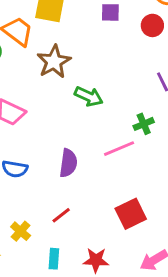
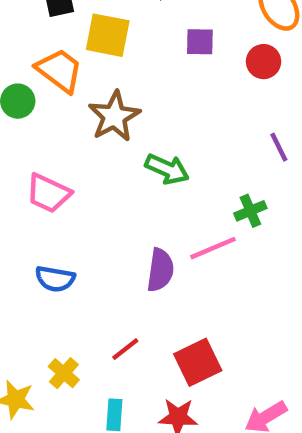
purple semicircle: (68, 163) -> (160, 270), moved
red square: (131, 214) -> (198, 362), moved

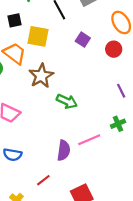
purple square: (200, 42) -> (83, 40), turned 32
green cross: (250, 211) -> (118, 124), moved
red line: (125, 349) -> (43, 180), moved

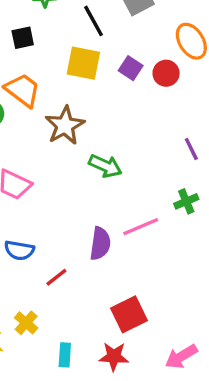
yellow square: (38, 36) -> (83, 63), moved
red circle: (114, 49) -> (166, 73), moved
red line: (43, 180) -> (56, 277), moved

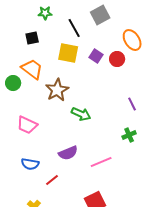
pink line: (141, 227) -> (101, 162), moved
purple semicircle: (100, 244) -> (68, 153), moved, turned 60

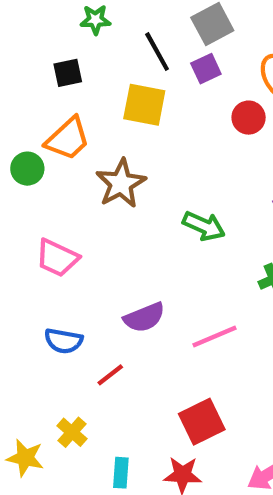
purple square: (96, 56) -> (206, 69), moved, turned 32
orange trapezoid: (32, 69) -> (68, 139), turned 100
green arrow: (81, 114) -> (204, 226), moved

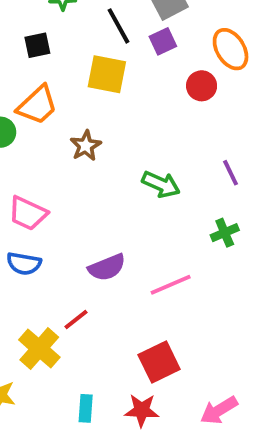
brown star: (121, 183) -> (86, 146), size x0.7
blue semicircle: (63, 341) -> (24, 264), moved
yellow cross: (72, 432) -> (39, 349), moved, size x1.5

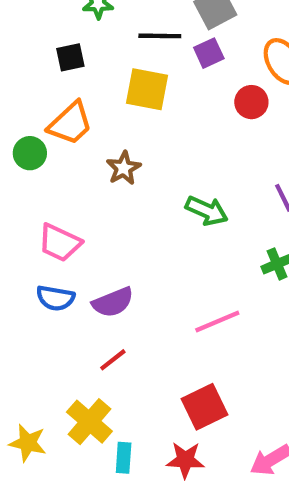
black line: (118, 26) -> (160, 36), turned -60
purple semicircle: (107, 267) -> (113, 302), moved
yellow cross: (39, 349) -> (89, 422), moved

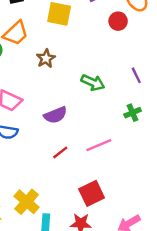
purple semicircle: (113, 302) -> (55, 115), moved
red line: (113, 360) -> (60, 152), moved

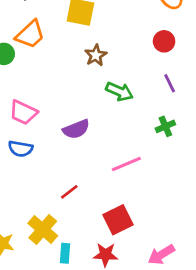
red circle: (118, 21) -> (164, 41), moved
brown star: (46, 58) -> (96, 55), moved
red line: (60, 152) -> (69, 192), moved

